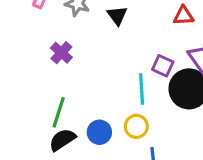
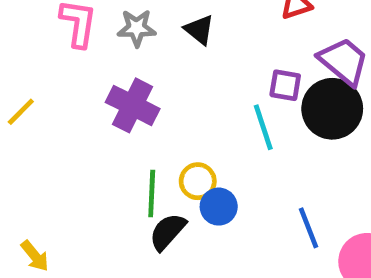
purple cross: (61, 53) -> (133, 105), size x1.5
yellow circle: (136, 126) -> (198, 181), moved

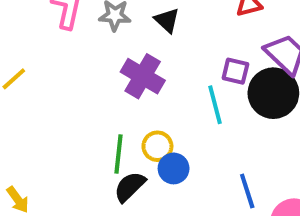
purple cross: (133, 105) -> (143, 76), moved

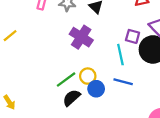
green line: (119, 154) -> (66, 79), turned 45
blue line: (247, 191) -> (123, 82), moved, turned -60

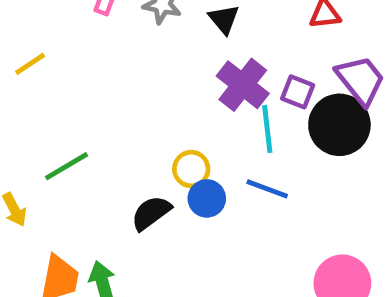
purple cross: (81, 37) -> (243, 85), moved
green line: (66, 79) -> (67, 166), moved

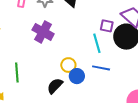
purple cross: (243, 85) -> (43, 32), moved
green line: (67, 166) -> (17, 73), turned -54

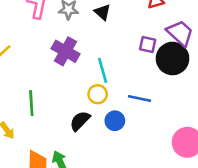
cyan line: (97, 43) -> (103, 70), moved
blue circle: (77, 76) -> (115, 121), moved

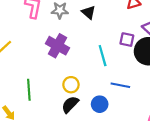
cyan line: (103, 70) -> (103, 56), moved
yellow circle: (98, 94) -> (71, 85), moved

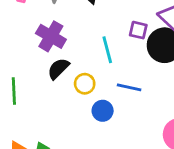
yellow circle: (71, 85) -> (85, 84), moved
black semicircle: (70, 104) -> (58, 69), moved

